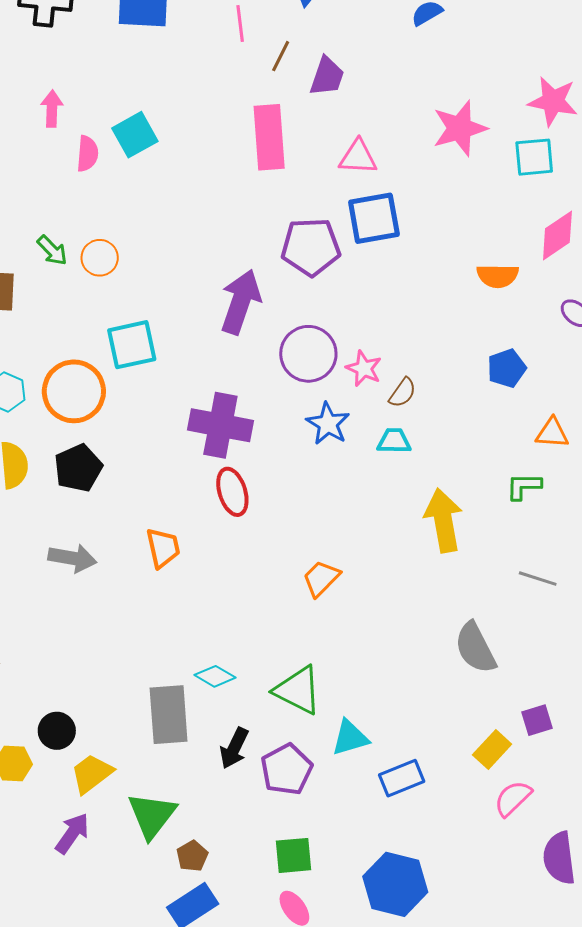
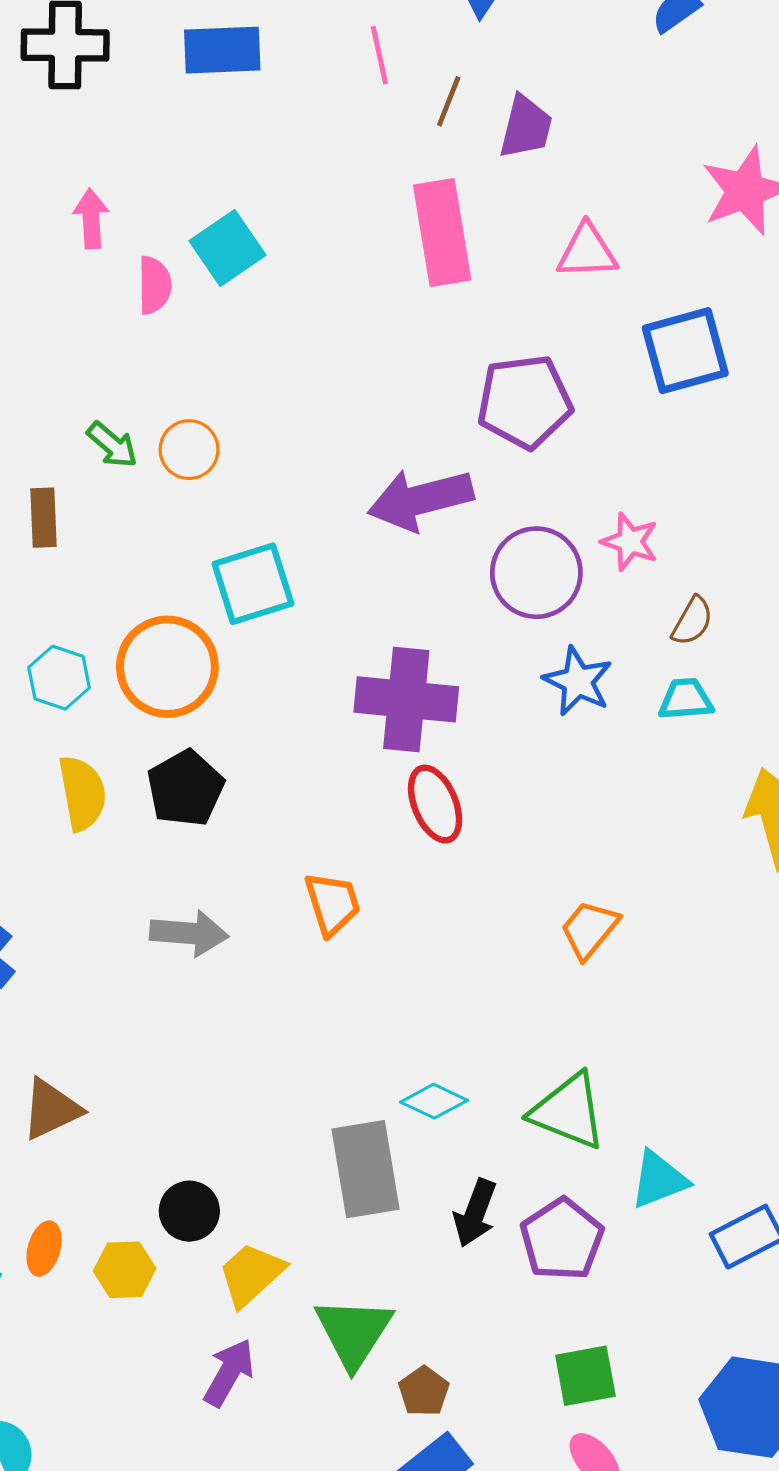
blue square: (374, 218) -> (685, 351), moved
purple arrow: (241, 302) -> (420, 500), turned -118
pink star: (364, 368) -> (630, 542), moved

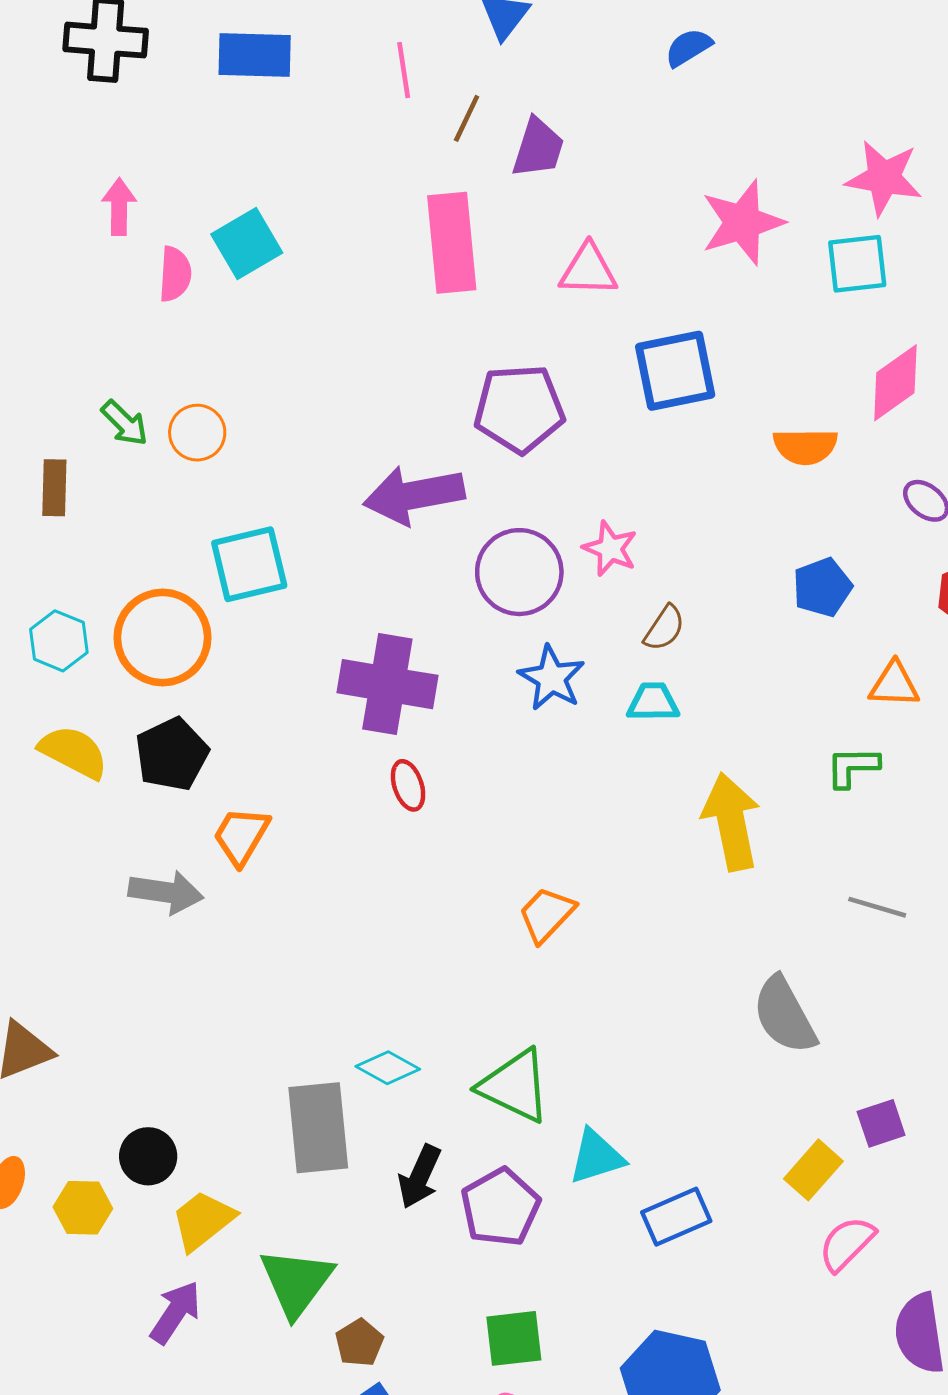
yellow semicircle: (82, 793) -> (74, 752), turned -56
red ellipse: (435, 804) -> (408, 785), size x0.7
orange trapezoid: (332, 904) -> (241, 836), moved, turned -136

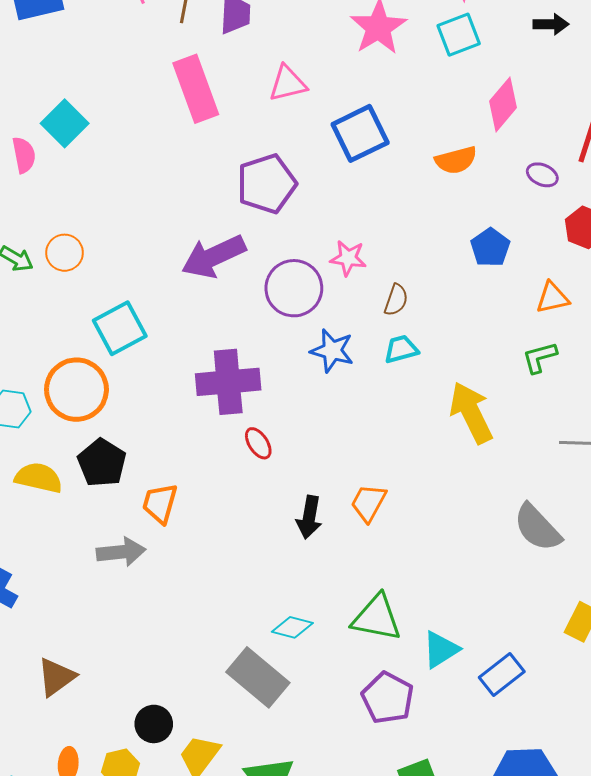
gray rectangle: (318, 1128) -> (258, 677), turned -30
black arrow: (420, 1177) -> (309, 517), moved

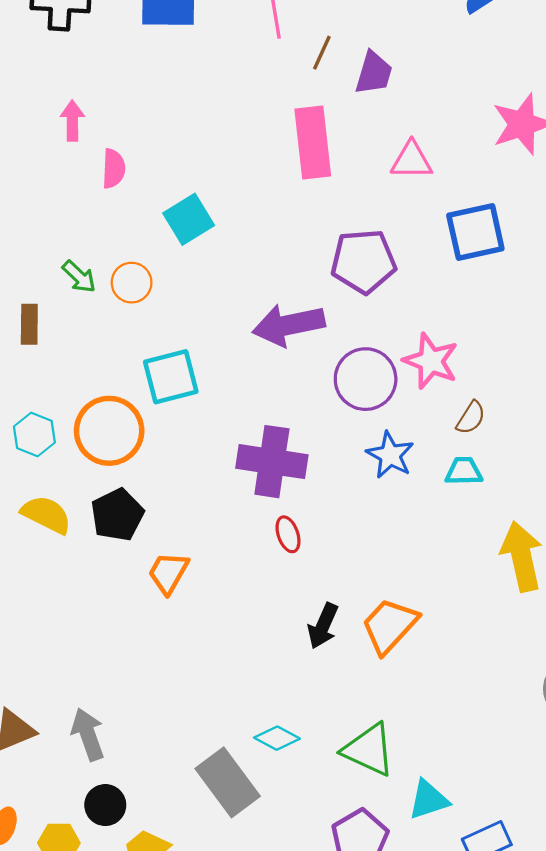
cyan square: (65, 123) -> (189, 219), moved
pink star: (348, 258) -> (431, 361), size x1.4
orange trapezoid: (368, 503) -> (390, 626), size x1.4
gray arrow: (121, 552) -> (88, 734), moved, turned -117

